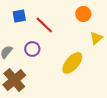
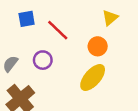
orange circle: (83, 14) -> (98, 46), moved
yellow triangle: (96, 38) -> (110, 18), moved

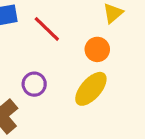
purple circle: (43, 60) -> (34, 84), moved

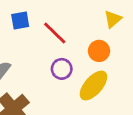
purple circle: (34, 84) -> (62, 69), moved

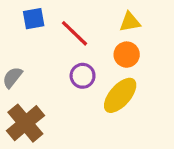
yellow triangle: (113, 19) -> (130, 22), moved, turned 30

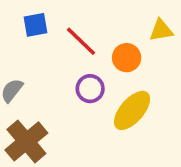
yellow triangle: (130, 22) -> (161, 30), moved
orange circle: (127, 55) -> (127, 58), moved

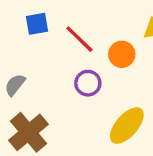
yellow ellipse: (132, 110) -> (127, 126), moved

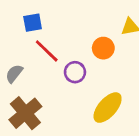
red line: (79, 39) -> (47, 51), moved

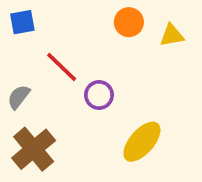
blue square: (33, 23) -> (22, 22), moved
orange circle: (103, 48) -> (129, 22), moved

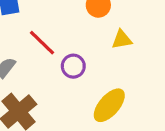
yellow triangle: (172, 35) -> (122, 40), moved

